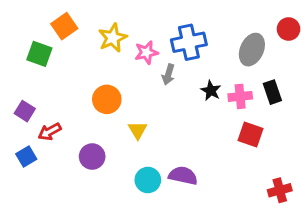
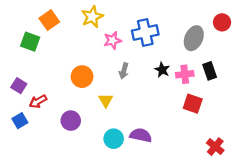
yellow star: (113, 38) -> (92, 17), moved
gray arrow: (168, 74) -> (124, 71), moved
red cross: (280, 190) -> (215, 147), turned -36

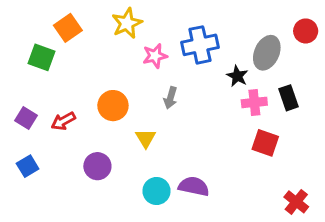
black star: (162, 70) -> (237, 76), moved
red arrow: (38, 101) -> (63, 121), moved

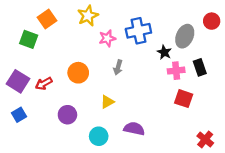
purple square: (26, 118) -> (18, 81), size x1.5
yellow triangle: (146, 138) -> (107, 102), moved, turned 32
cyan circle: (156, 191) -> (99, 136), moved

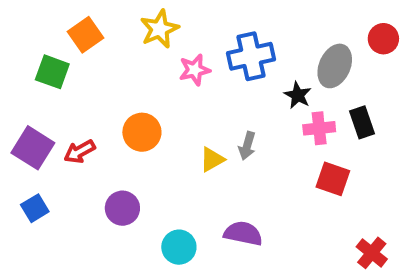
gray arrow: (118, 67) -> (247, 146), moved
yellow triangle: (107, 102) -> (212, 159), moved

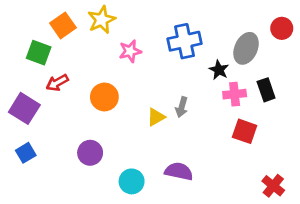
yellow star: (159, 29) -> (102, 20), moved
pink star: (195, 70) -> (130, 51), moved
red arrow: (80, 152) -> (57, 83), moved

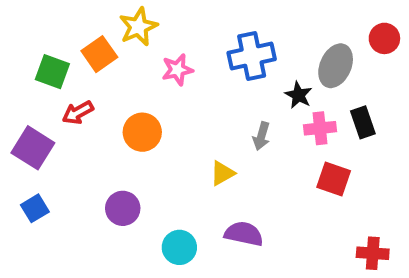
orange square: (63, 25) -> (99, 54), moved
gray arrow: (182, 107) -> (261, 136), moved
yellow triangle: (156, 117) -> (222, 173), moved
red cross: (273, 186) -> (373, 253), turned -35

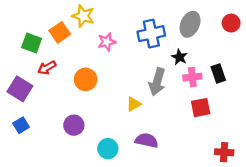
yellow star: (138, 27) -> (83, 16), turned -30
gray ellipse: (336, 66) -> (190, 24), moved
gray arrow: (261, 136) -> (157, 82), size x1.6
red square: (334, 179) -> (201, 108), turned -30

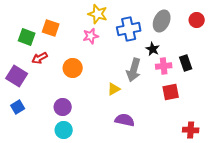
yellow star: (83, 16) -> (98, 14), moved
orange square: (60, 32) -> (51, 28), turned -36
cyan circle: (108, 149) -> (64, 130), moved

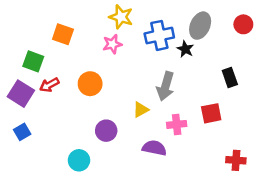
green square: (27, 37) -> (33, 61), moved
black star: (153, 49) -> (185, 49), moved
red arrow: (40, 58) -> (49, 85), moved
pink cross: (164, 66) -> (177, 124), moved
purple circle: (63, 107) -> (106, 131), moved

